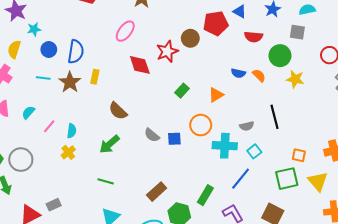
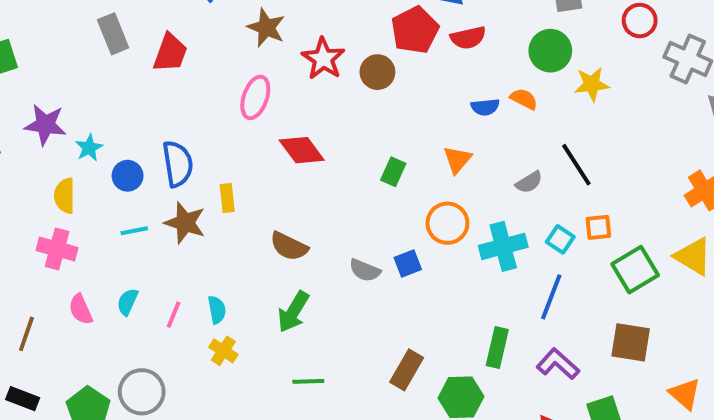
red semicircle: (254, 37) -> (468, 38), moved
red star: (167, 51) -> (323, 59), moved
gray semicircle: (247, 126) -> (529, 182), moved
orange square: (299, 155) -> (598, 227), moved

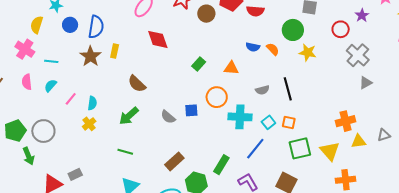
orange triangle: (457, 160) -> (231, 68), turned 35
cyan line: (134, 231) -> (51, 61), moved
gray semicircle: (365, 270) -> (168, 117), moved

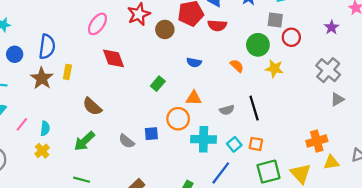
blue circle: (70, 25) -> (15, 54), moved
red circle: (341, 29) -> (291, 37), moved
blue semicircle: (253, 47) -> (194, 62), moved
orange triangle: (231, 68) -> (194, 98), moved

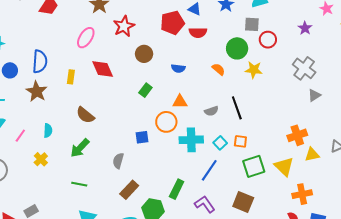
brown circle: (165, 29) -> (144, 54), moved
yellow rectangle: (67, 72) -> (71, 77), moved
cyan semicircle: (45, 128) -> (48, 131), moved
gray semicircle: (127, 141) -> (118, 161), moved, turned 70

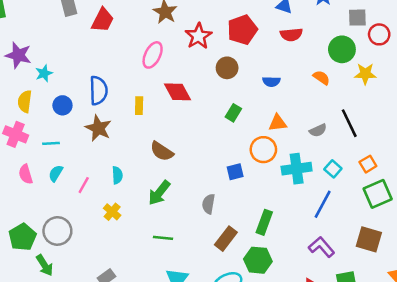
red pentagon: (172, 23) -> (242, 30), moved
orange square: (240, 141) -> (368, 164), moved, turned -32
green rectangle: (177, 189) -> (264, 222), moved

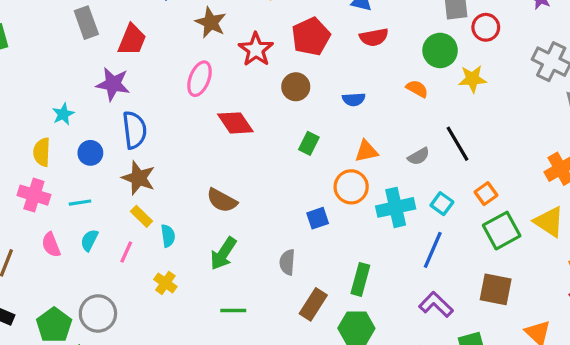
purple star: (18, 55) -> (113, 84), moved
yellow rectangle: (139, 106) -> (141, 216), moved, turned -42

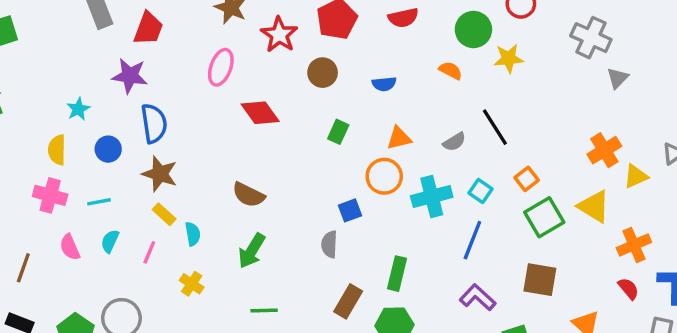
gray semicircle: (287, 262) -> (329, 244), moved

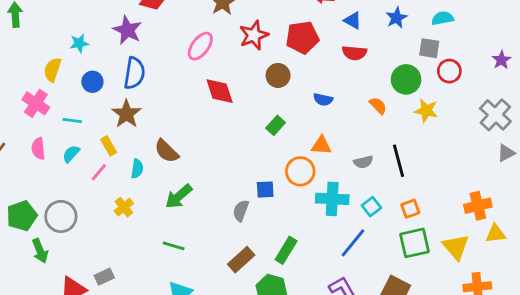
brown semicircle: (248, 195) -> (167, 151), moved
yellow rectangle: (164, 214) -> (109, 146), moved

